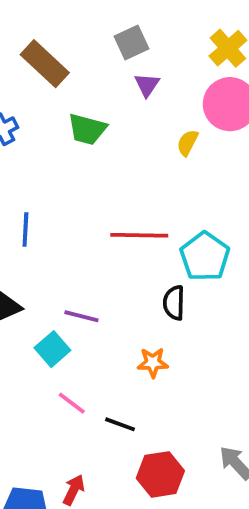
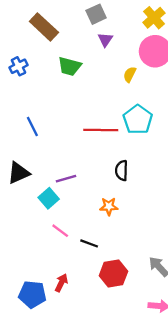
blue line: (25, 230) -> (32, 126), turned -30
cyan pentagon: (205, 257) -> (138, 120), moved
purple line: (81, 316) -> (66, 179), turned -30

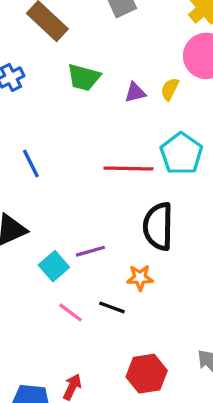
purple triangle: (105, 40) -> (135, 92), moved, turned 42
black semicircle: (122, 170) -> (158, 226), size x1.6
purple line: (66, 179) -> (90, 251), moved
black line: (89, 243) -> (112, 307), moved

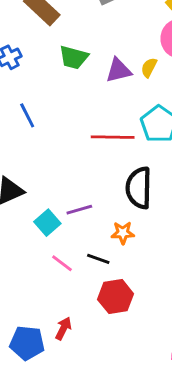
purple triangle: (135, 92) -> (118, 70), size x1.4
blue line: (31, 164) -> (27, 115), moved
red hexagon: (147, 374) -> (116, 297), moved

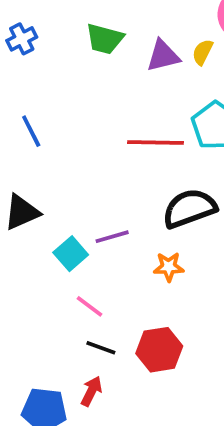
blue line: (27, 115) -> (31, 131), moved
black semicircle: (139, 188) -> (189, 208), turned 69
black line: (98, 259) -> (101, 348), moved

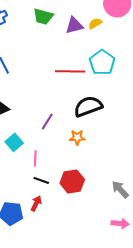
yellow semicircle: (203, 52) -> (95, 23), turned 32
purple line: (112, 237) -> (47, 121), turned -42
cyan square: (71, 254) -> (14, 142), moved
pink line: (90, 306) -> (35, 158), turned 56

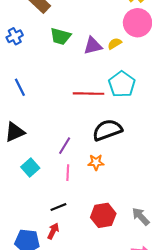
pink line: (35, 158) -> (68, 173), moved
black line: (41, 180) -> (58, 207), turned -42
red hexagon: (72, 181) -> (103, 215), moved

